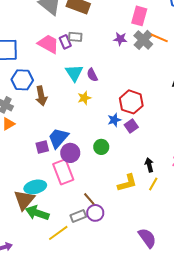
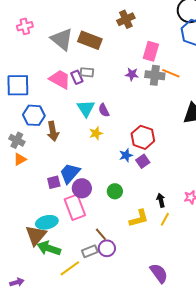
gray cross: (143, 40) -> (155, 75), turned -36
green circle: (101, 147) -> (115, 191), moved

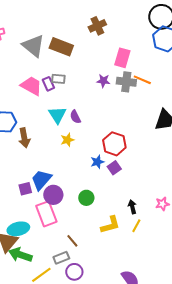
purple circle: (107, 248) -> (74, 272), moved

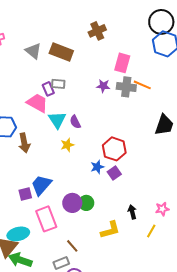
gray triangle: (33, 46) -> (33, 51), size x0.7
pink trapezoid: (31, 86) -> (37, 103), moved
purple circle: (53, 195) -> (72, 203), moved
yellow line: (136, 226) -> (151, 231), moved

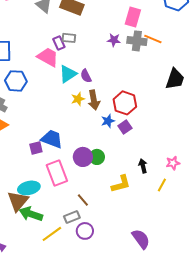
cyan triangle: (57, 120) -> (68, 74), turned 30
brown arrow: (24, 143) -> (94, 100), moved
blue trapezoid: (41, 185) -> (52, 139), turned 70

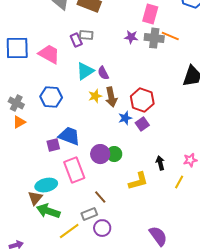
pink trapezoid: (48, 57) -> (49, 54), moved
blue hexagon: (16, 81) -> (51, 97), moved
brown triangle: (18, 201) -> (35, 198), size x0.7

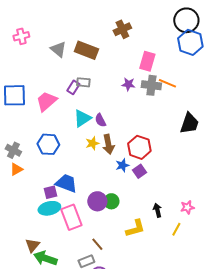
purple rectangle: (76, 40) -> (73, 87), turned 56
pink trapezoid: (49, 54) -> (46, 101), turned -70
cyan ellipse: (46, 185) -> (49, 208), moved

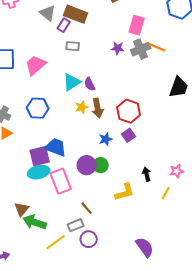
gray cross: (151, 85) -> (141, 49), turned -30
purple rectangle: (73, 87) -> (64, 25), moved
blue star: (122, 165) -> (106, 139), moved
purple square: (50, 192) -> (40, 156), size x1.5

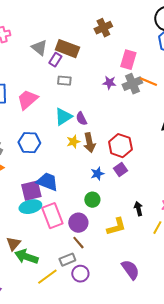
purple circle: (87, 165) -> (78, 223), moved
purple semicircle: (145, 247) -> (130, 270), moved

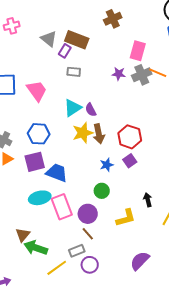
pink trapezoid: (27, 100) -> (37, 91), turned 95
yellow star: (73, 142) -> (83, 133), size x1.5
purple square: (31, 191) -> (35, 162), moved
purple semicircle: (130, 270) -> (140, 261), turned -100

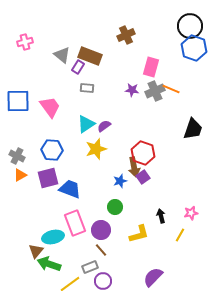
purple semicircle: (91, 110) -> (104, 126), turned 80
brown arrow: (99, 134) -> (134, 167), moved
cyan ellipse: (40, 198) -> (53, 237), moved

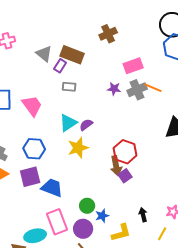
pink rectangle: (151, 67) -> (133, 66), turned 54
blue star: (120, 181) -> (102, 216), moved
green circle: (115, 207) -> (87, 206), moved

